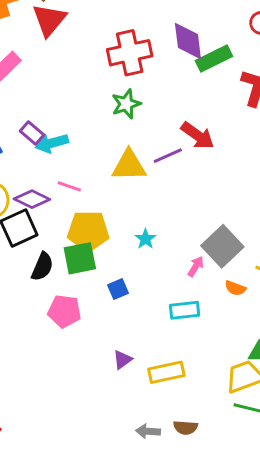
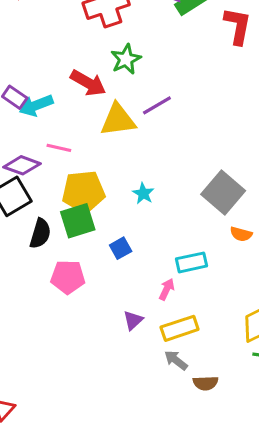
green star: (126, 104) -> (126, 59), moved
red arrow: (197, 136) -> (88, 83), moved
pink arrow: (196, 266) -> (167, 289), moved
gray arrow: (148, 431) -> (176, 360), moved, turned 40

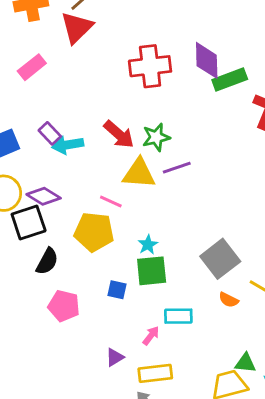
green star: (126, 59) -> (156, 137), moved
pink line: (59, 148) -> (111, 201), moved
green square: (78, 221) -> (152, 271), moved
blue square: (121, 248) -> (117, 290), turned 30

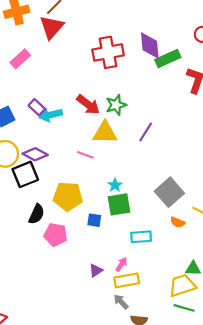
purple line: (177, 168) -> (146, 132), moved, turned -36
yellow pentagon: (94, 232) -> (68, 196), moved
black semicircle: (47, 261) -> (37, 214), moved
pink arrow: (151, 336) -> (121, 264), moved

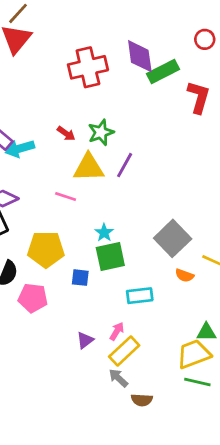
red arrow: (88, 105) -> (66, 134), size x0.6
purple line: (146, 132) -> (125, 165), moved
yellow rectangle: (127, 280) -> (124, 351), turned -30

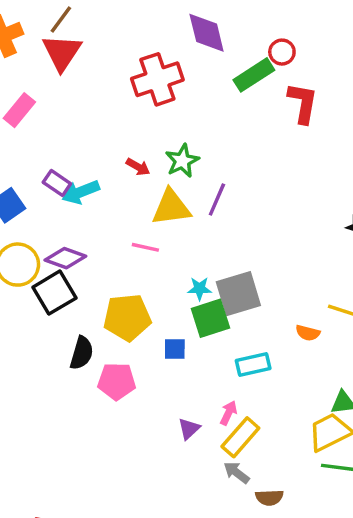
red circle: (205, 39) -> (282, 52), moved
purple diamond: (140, 56) -> (207, 33), moved
cyan star: (104, 233) -> (200, 289), turned -30
gray square: (173, 238) -> (238, 294), moved, turned 33

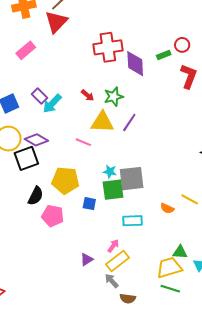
purple diamond: (207, 33) -> (135, 64), moved
green rectangle: (254, 75) -> (164, 55), size x0.6
cyan arrow: (81, 192) -> (52, 104), turned -35
purple triangle: (189, 429) -> (87, 259), moved

